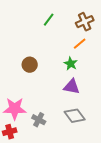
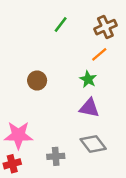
gray cross: (39, 120) -> (56, 156), moved, turned -32

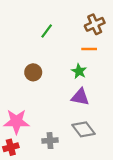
green line: (61, 25) -> (47, 31), moved
orange line: (99, 54) -> (89, 49), turned 40

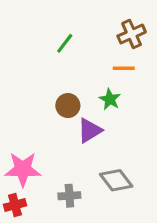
brown circle: (33, 72) -> (68, 106), moved
purple triangle: (80, 97) -> (90, 130), moved, turned -42

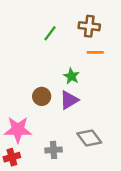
brown cross: (132, 34) -> (89, 26), moved, turned 30
green star: (110, 99) -> (71, 76), moved
brown circle: (68, 106) -> (42, 96), moved

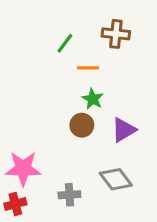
orange line: (95, 52) -> (88, 68), moved
brown circle: (42, 96) -> (82, 125), moved
purple triangle: (69, 100) -> (124, 130), moved

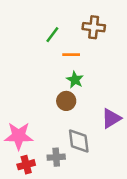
purple triangle: (124, 130) -> (111, 118), moved
gray diamond: (116, 179) -> (79, 141), moved, turned 30
red cross: (15, 204) -> (26, 165), moved

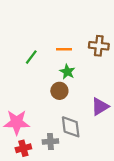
brown cross: (94, 27) -> (99, 46), moved
green line: (52, 35) -> (31, 57), moved

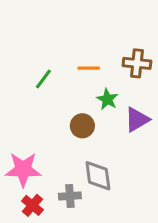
green star: (67, 72) -> (107, 99), moved
purple triangle: (100, 107) -> (137, 120), moved
red cross: (23, 148) -> (32, 205), turned -35

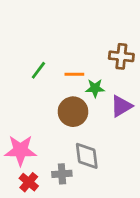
orange line: (89, 68) -> (74, 74), moved
green star: (107, 99) -> (95, 88), turned -30
brown circle: (82, 126) -> (73, 112), size x1.4

